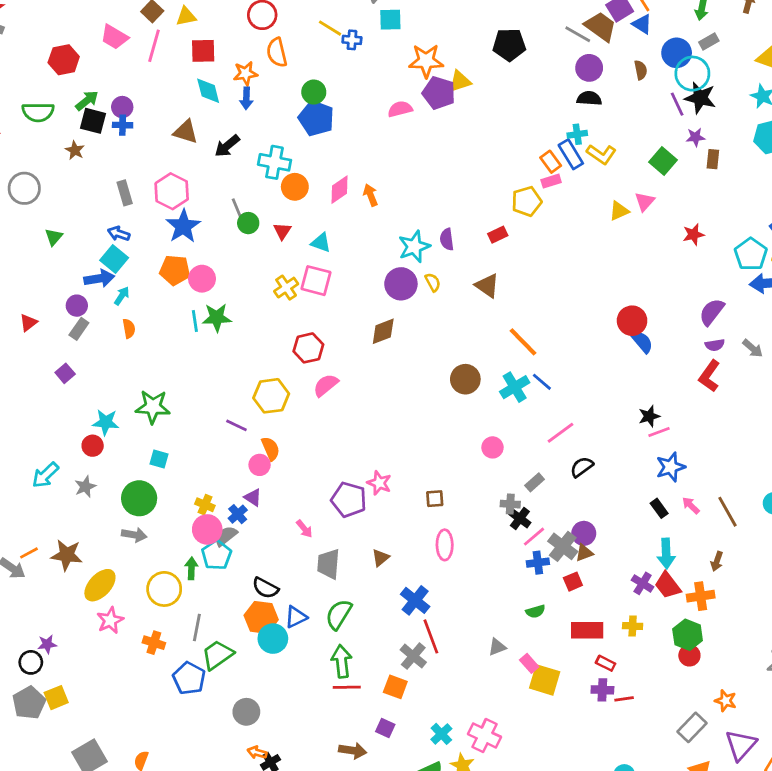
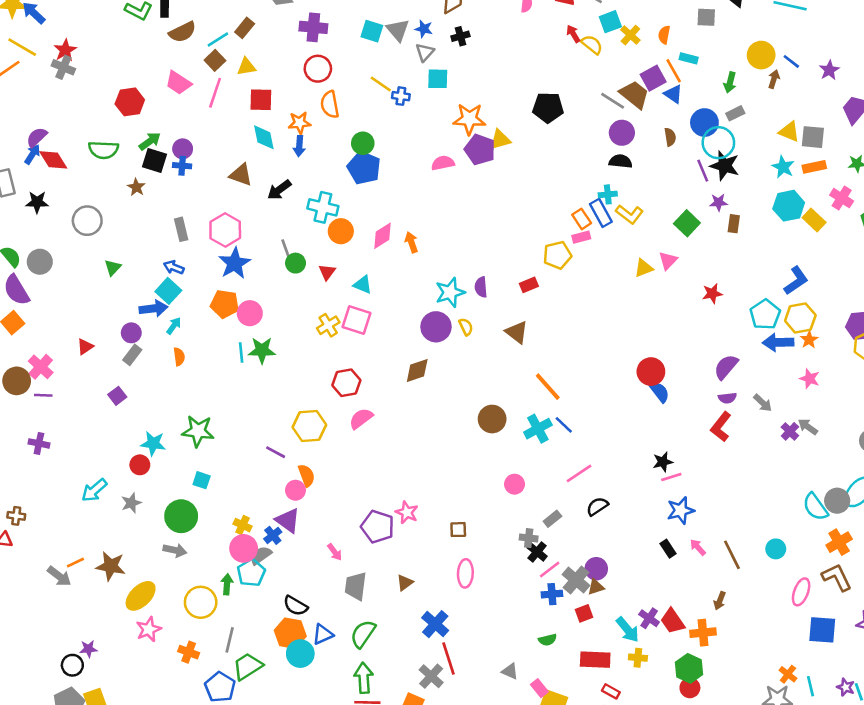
purple triangle: (253, 497) -> (288, 520), size x1.5
cyan arrow: (666, 553) -> (628, 630), moved, turned -40
gray triangle: (497, 647) -> (510, 671), turned 42

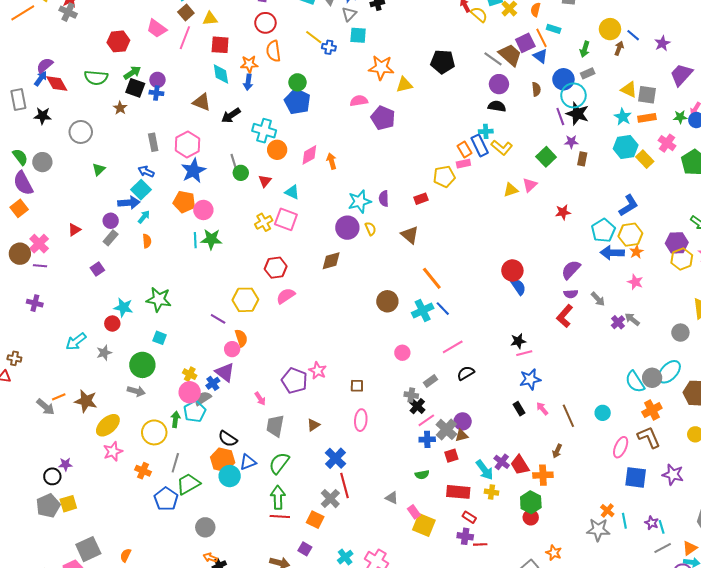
purple pentagon: (480, 150) -> (383, 118), moved

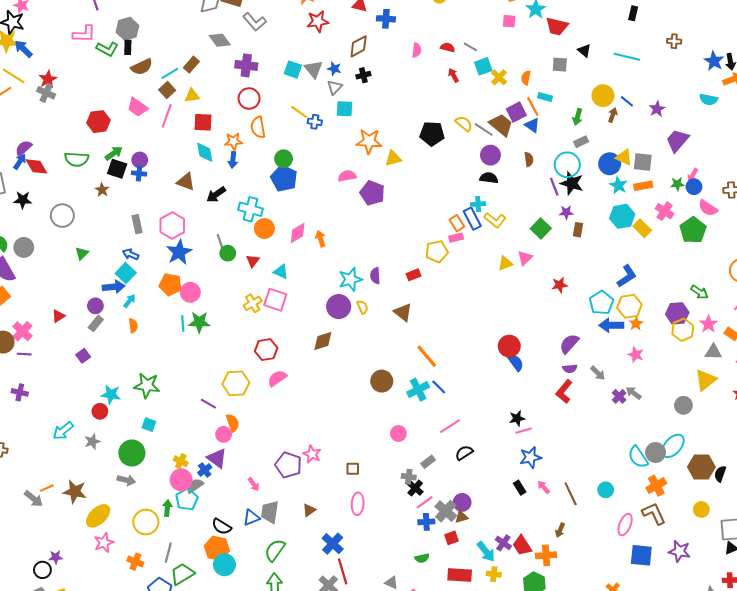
yellow semicircle: (479, 15) -> (464, 124), moved
blue circle: (563, 79) -> (610, 164), moved
blue triangle: (248, 462) -> (251, 518), moved

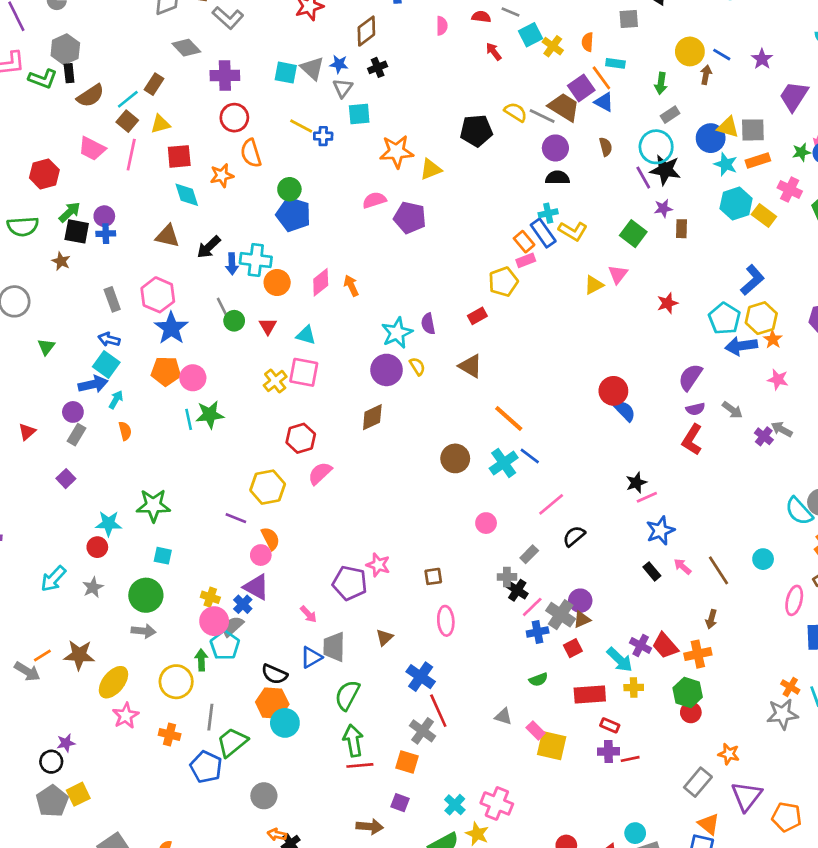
blue arrow: (233, 160) -> (232, 264), moved

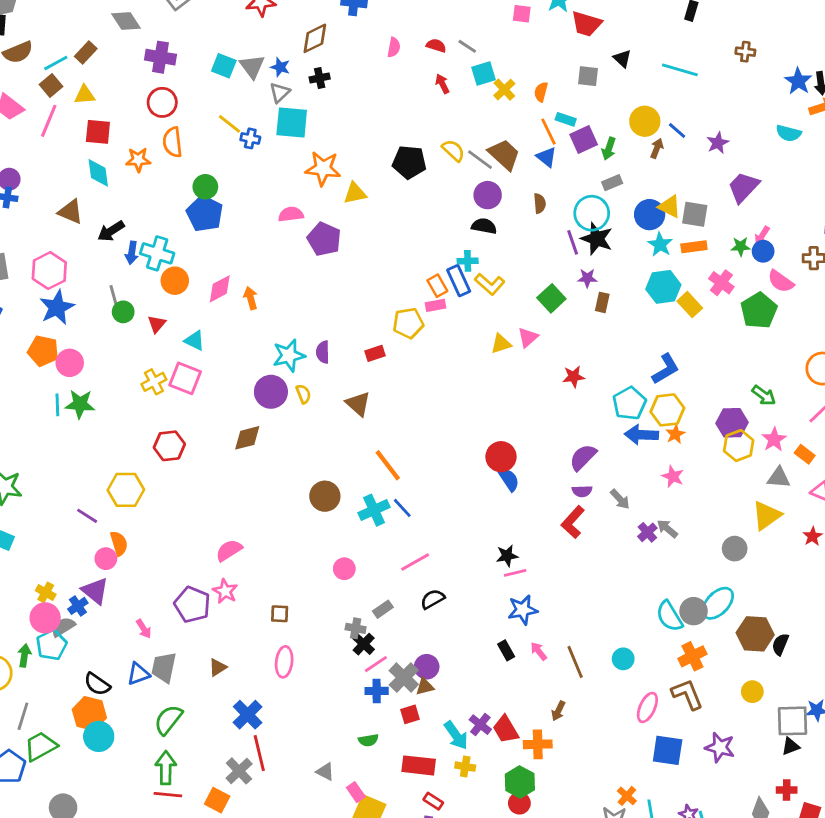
purple square: (581, 88) -> (584, 140), moved
cyan square: (359, 114) -> (292, 123), size x1.4
pink semicircle: (320, 473) -> (229, 550), moved

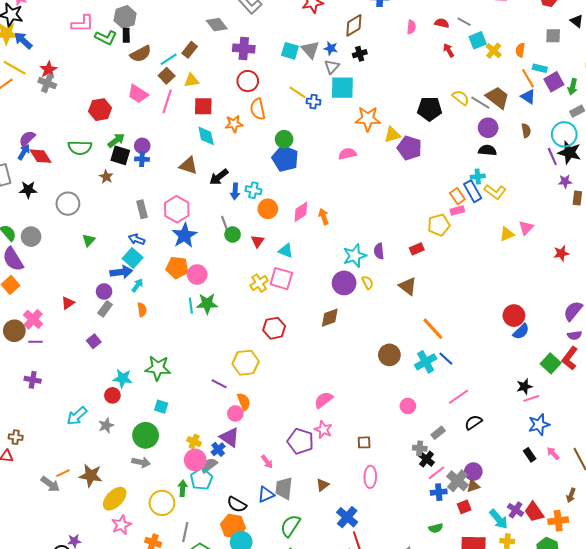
purple pentagon: (324, 239) -> (409, 148), moved
cyan cross: (157, 253) -> (253, 190), size x0.7
green square: (551, 298) -> (551, 363), moved
blue semicircle: (509, 480) -> (521, 331), turned 84

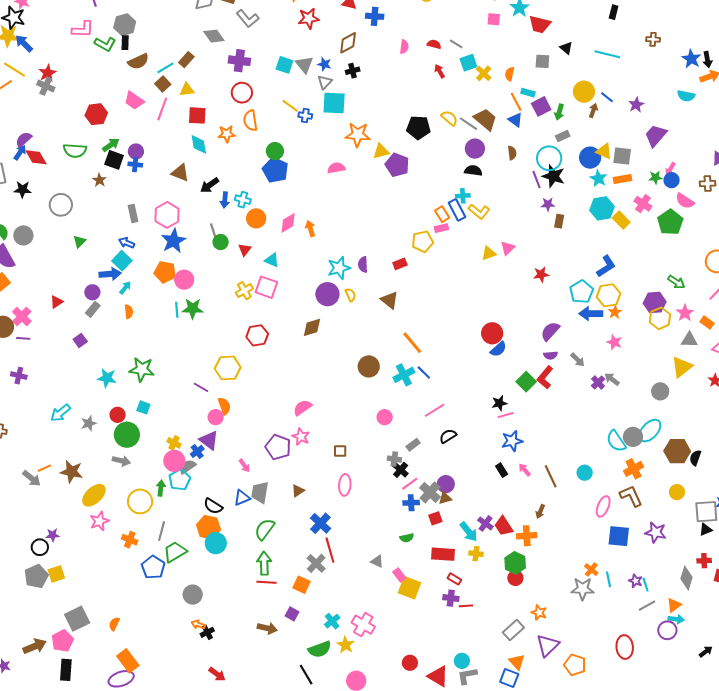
red circle: (112, 395) -> (118, 415), moved

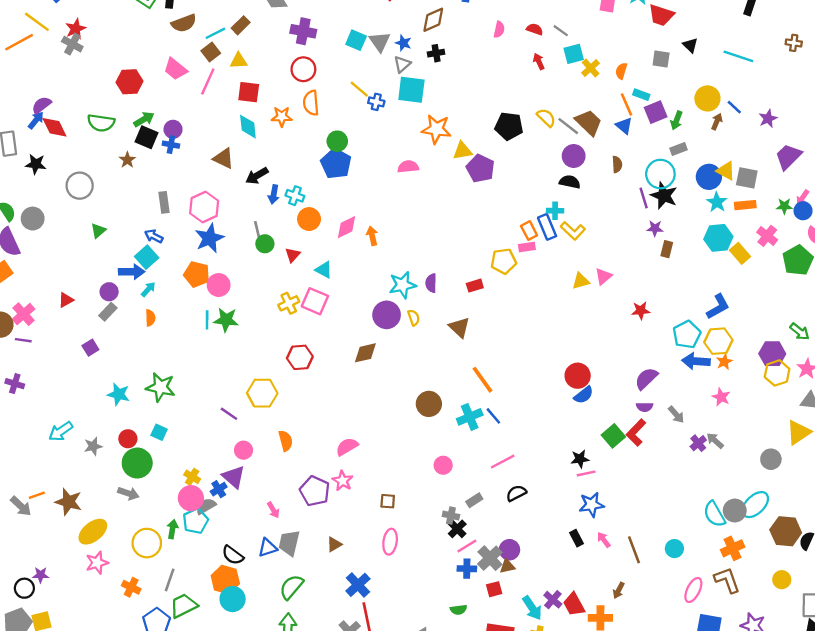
orange semicircle: (224, 406) -> (286, 441), moved

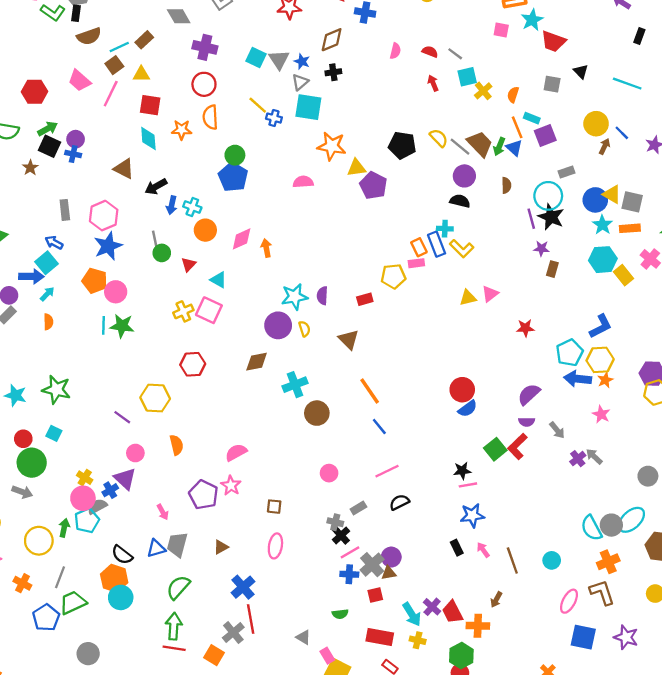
green arrow: (677, 120) -> (499, 147), moved
cyan cross: (470, 417) -> (295, 385), moved

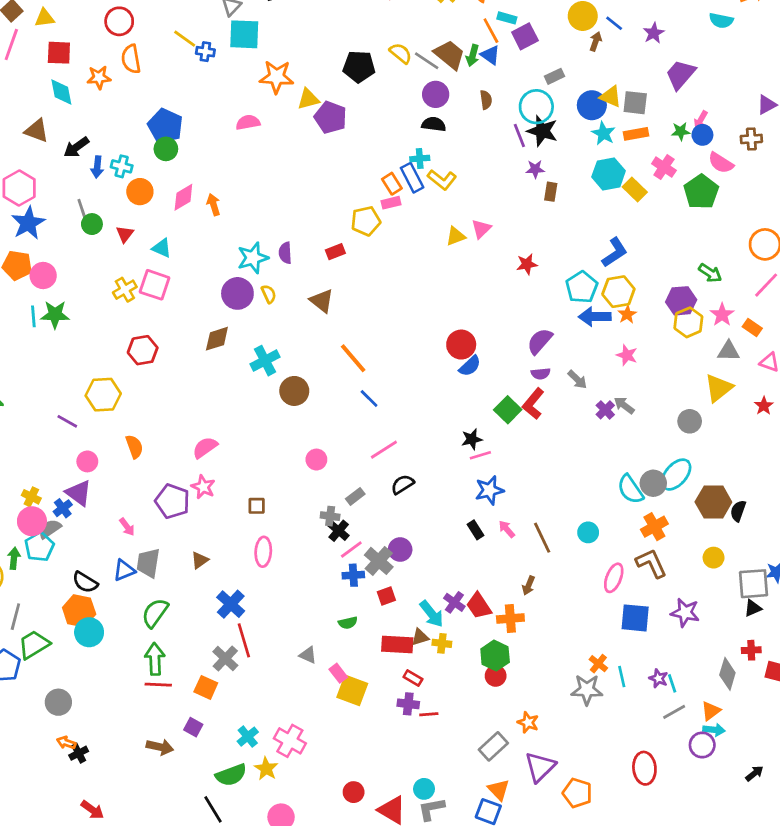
green circle: (235, 155) -> (166, 149), moved
brown triangle: (389, 573) -> (420, 637), moved

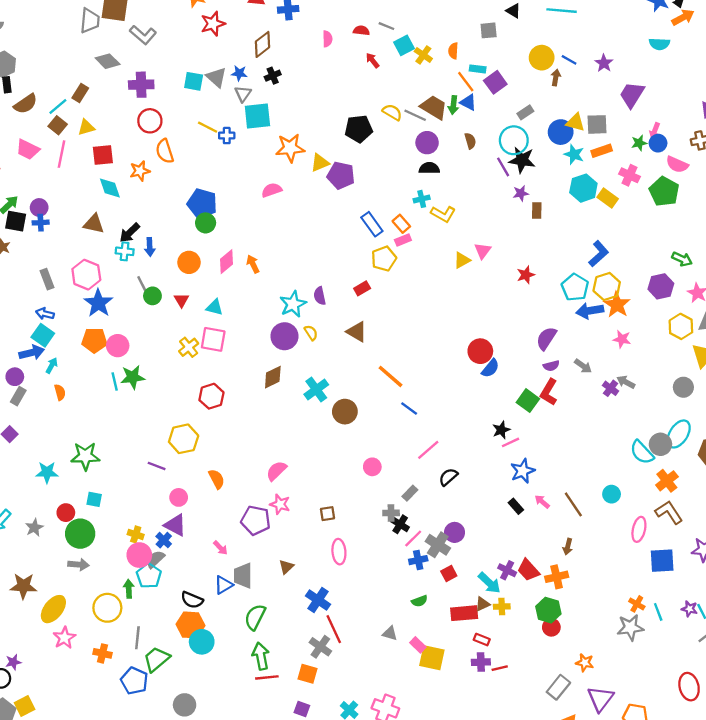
cyan cross: (122, 166) -> (125, 251), moved
blue rectangle: (412, 178) -> (372, 224), moved
orange star: (627, 314) -> (617, 305), size x1.6
yellow hexagon: (688, 322) -> (681, 326), moved

